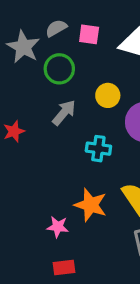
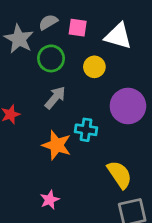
yellow circle: (108, 95) -> (94, 67), moved
orange star: (91, 205) -> (57, 145), moved
pink star: (58, 227) -> (50, 200), turned -30

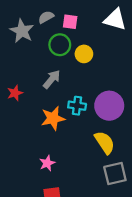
white triangle: (118, 36) -> (115, 19), moved
green circle: (51, 58) -> (60, 45), moved
purple circle: (128, 106) -> (109, 106), moved
orange star: (57, 145) -> (53, 118), turned -30

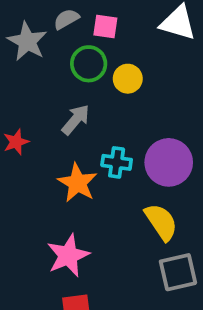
orange star: (53, 118) -> (77, 183), turned -30
pink star: (47, 163) -> (68, 255), size x1.6

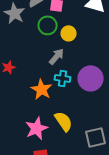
gray arrow: (76, 120) -> (57, 56), moved
yellow semicircle: (161, 222) -> (64, 121), moved

